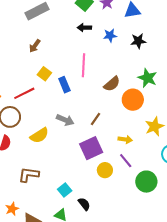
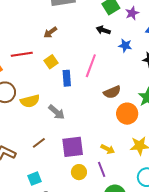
red line: (24, 93) -> (22, 54), moved
brown line: (95, 119) -> (39, 143), moved
yellow semicircle: (39, 135) -> (30, 101), moved

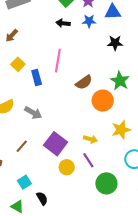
blue star: (125, 46) -> (89, 21), moved
purple square: (73, 147) -> (56, 144), turned -35

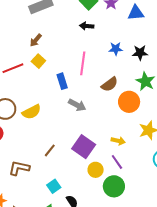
blue star: (89, 21) -> (116, 49), moved
black star: (115, 43) -> (140, 53), moved
yellow square: (18, 64) -> (38, 61), moved
gray arrow: (33, 113) -> (77, 105), moved
green circle: (106, 183) -> (114, 186), moved

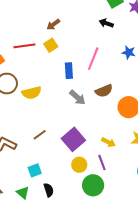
brown semicircle: (110, 84) -> (104, 91), moved

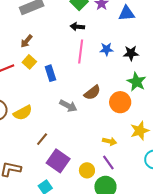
pink line: (93, 59) -> (81, 51), moved
blue rectangle: (69, 71) -> (50, 73), moved
brown line: (40, 135) -> (42, 139), moved
purple square: (73, 139) -> (58, 161), moved

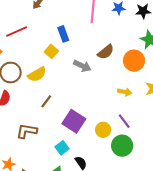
yellow square: (29, 62) -> (51, 51), moved
brown line: (42, 139) -> (46, 101), moved
yellow arrow: (110, 141) -> (125, 92), moved

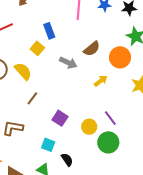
yellow semicircle: (37, 74) -> (23, 71), turned -102
yellow arrow: (125, 92) -> (101, 81), moved, turned -48
purple square: (74, 121) -> (60, 118), size x0.7
cyan square: (62, 148) -> (48, 145), turned -32

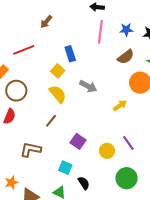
brown semicircle: (92, 49) -> (126, 57), moved
yellow semicircle: (23, 71) -> (58, 94), moved
green circle: (108, 142) -> (127, 178), moved

